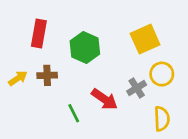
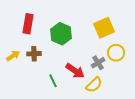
yellow semicircle: (162, 119) -> (94, 85), moved, turned 48

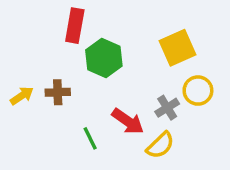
red rectangle: (28, 24) -> (75, 26), moved

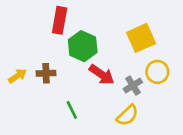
red arrow: (128, 121) -> (102, 75), moved

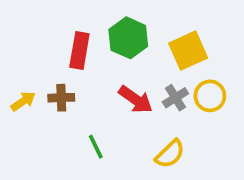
red rectangle: (60, 20) -> (79, 51), moved
green hexagon: (83, 46) -> (128, 38), moved
gray cross: (133, 85) -> (175, 98), moved

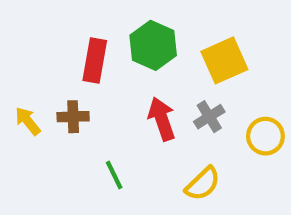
yellow circle: (210, 96) -> (265, 136), moved
red arrow: (136, 99) -> (162, 119), turned -144
yellow arrow: (23, 101) -> (28, 121), turned -95

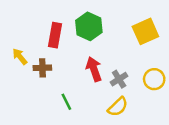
yellow square: (224, 60) -> (145, 31), moved
gray cross: (209, 117) -> (119, 79), moved
yellow arrow: (28, 121) -> (20, 57), moved

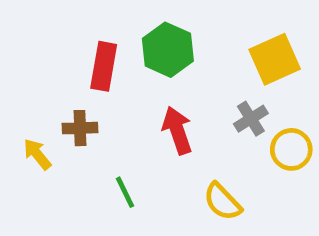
yellow arrow: (20, 57) -> (37, 154), moved
gray cross: (119, 79) -> (251, 119), moved
yellow semicircle: (118, 107) -> (222, 202), turned 90

